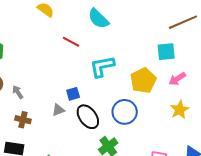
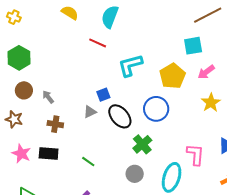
cyan semicircle: (98, 19) -> (110, 17), moved, turned 70

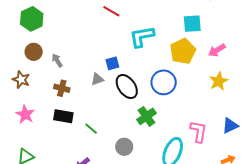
cyan square: (193, 46) -> (192, 24), moved
black rectangle: (49, 153) -> (63, 116), moved
gray circle: (135, 174) -> (124, 147), moved

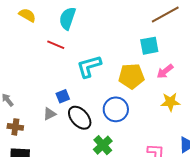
cyan square: (192, 24) -> (149, 46), moved
yellow pentagon: (183, 51) -> (131, 76), turned 30
yellow star: (219, 81) -> (170, 102), turned 30

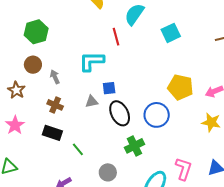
red line: (56, 45) -> (116, 37), turned 36
cyan square: (149, 46) -> (171, 33), moved, turned -30
cyan L-shape: (89, 66) -> (92, 61), moved

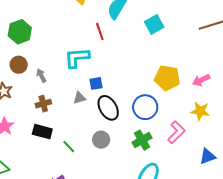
brown cross: (55, 105) -> (43, 104), turned -35
green cross: (134, 146) -> (142, 140), moved
pink L-shape: (183, 169) -> (176, 132), moved, turned 30
gray circle: (108, 172) -> (101, 140), moved

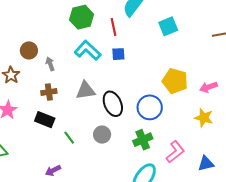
green hexagon: (20, 32) -> (82, 17), moved
cyan L-shape: (77, 58) -> (88, 50), turned 40
blue square: (96, 83) -> (118, 54), moved
gray triangle: (80, 98) -> (86, 91), size x1.5
pink L-shape: (176, 132) -> (175, 152), moved

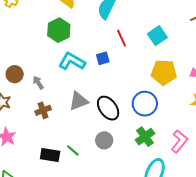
cyan square: (168, 26) -> (157, 36), moved
red line: (113, 27) -> (121, 38), moved
black rectangle: (45, 120) -> (50, 155), moved

